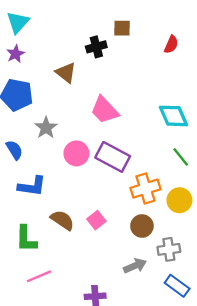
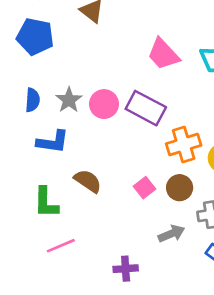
pink trapezoid: (105, 110) -> (163, 54), moved
gray star: (46, 128) -> (69, 100), moved
blue semicircle: (14, 150) -> (32, 100), turned 36
pink square: (96, 220) -> (144, 188), moved

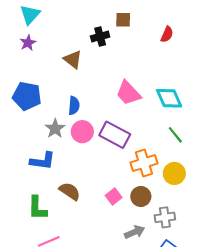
blue pentagon: (35, 37) -> (27, 96), moved
blue semicircle: (32, 100) -> (74, 106), moved

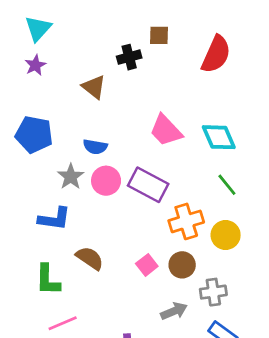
red semicircle: (167, 34) -> (216, 54), size x1.8
blue semicircle: (74, 106) -> (95, 147), turned 96

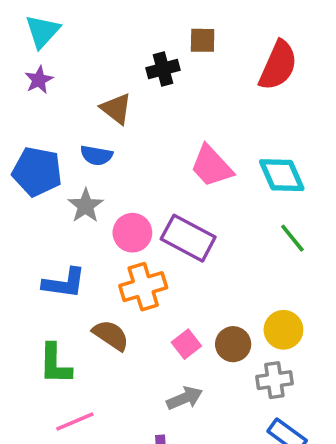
blue semicircle: (95, 147) -> (96, 155), moved
gray star: (71, 177) -> (86, 206), moved
orange cross: (186, 221) -> (143, 287), moved
yellow circle: (226, 235) -> (283, 330), moved
gray arrow: (174, 311) -> (185, 398), moved

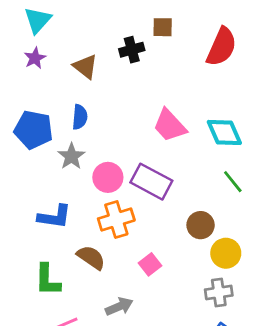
brown triangle: (116, 109) -> (85, 66), moved
blue semicircle: (96, 155) -> (80, 117), turned -95
brown circle: (233, 344) -> (201, 225), moved
gray arrow: (185, 398) -> (119, 307), moved

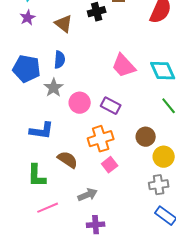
purple rectangle: (151, 182) -> (111, 106), size x0.7
orange cross: (116, 219) -> (101, 139), moved

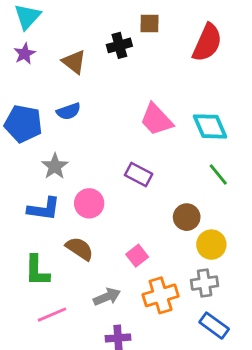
blue semicircle: (60, 60) -> (69, 111), turned 66
gray star: (54, 88) -> (55, 166), moved
pink circle: (80, 103) -> (89, 203), moved
orange cross: (101, 139) -> (161, 295), moved

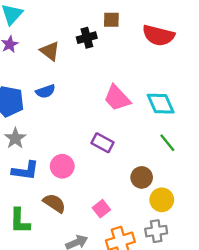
red semicircle: (207, 43) -> (158, 35), turned 80
gray star: (55, 166) -> (15, 138), moved

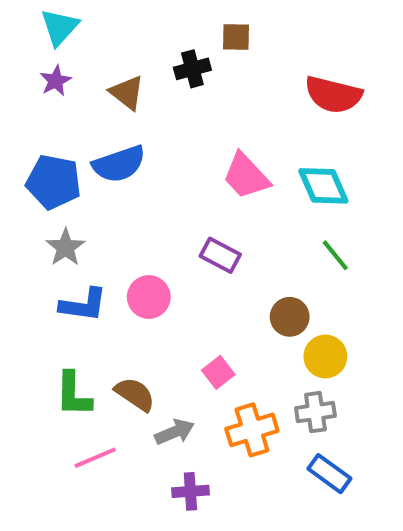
red semicircle: (158, 35) -> (333, 95), moved
blue semicircle: (45, 91) -> (119, 164), size x1.5
brown semicircle: (54, 203) -> (135, 394), moved

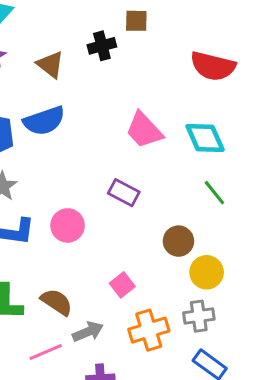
pink line: (95, 458) -> (46, 352), moved

